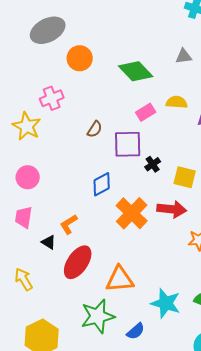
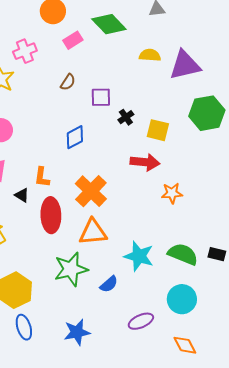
pink rectangle: (146, 112) -> (73, 40), moved
purple square: (128, 144) -> (101, 97), size x0.7
orange cross: (132, 213) -> (91, 191), moved
orange L-shape: (69, 224) -> (42, 177), turned -50
red ellipse: (78, 262) -> (51, 215), turned -36

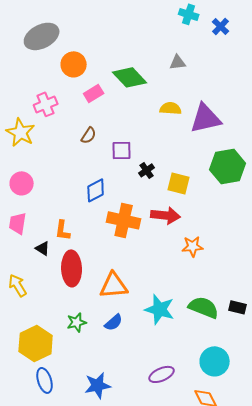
orange cross: (91, 191) -> (124, 220), moved, turned -32
green star: (71, 269) -> (77, 322), moved, size x0.6
blue semicircle: (109, 284) -> (114, 322), moved
cyan circle: (182, 299) -> (215, 361), moved

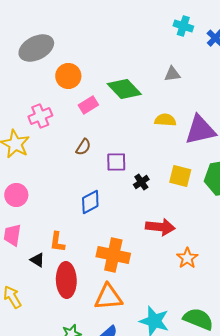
yellow square: (179, 183) -> (180, 176), moved
orange cross: (124, 220) -> (113, 255), moved
orange star: (193, 246) -> (187, 258), turned -30

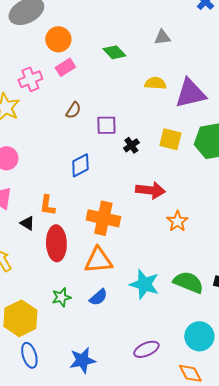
green diamond: (124, 89) -> (114, 52), size x0.7
pink rectangle: (88, 105) -> (65, 67), moved

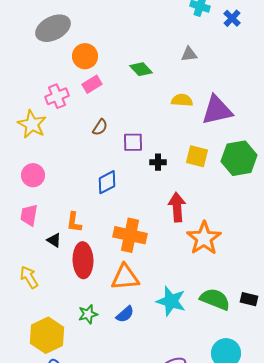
black cross: (131, 145) -> (158, 162), turned 35
red arrow: (150, 190) -> (177, 207), turned -100
orange star: (177, 221) -> (204, 238), size x1.6

